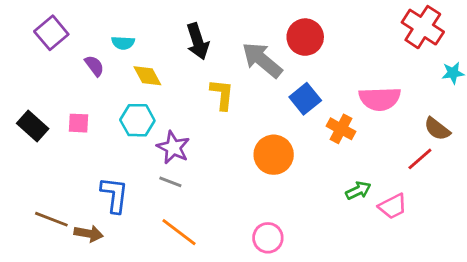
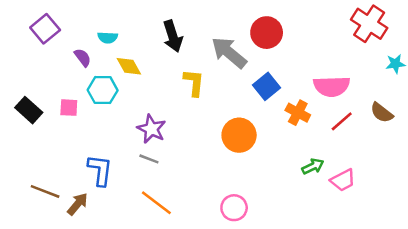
cyan hexagon: (137, 120) -> (103, 90), moved
red line: (420, 159) -> (342, 121), moved
brown arrow: (89, 234) -> (78, 204), turned -60

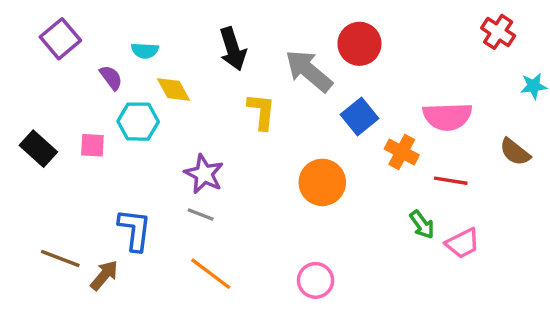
red cross: (369, 24) -> (498, 32), size x0.7
red line: (342, 121) -> (451, 181), moved, turned 50
green arrow: (313, 166) -> (422, 225), turned 80

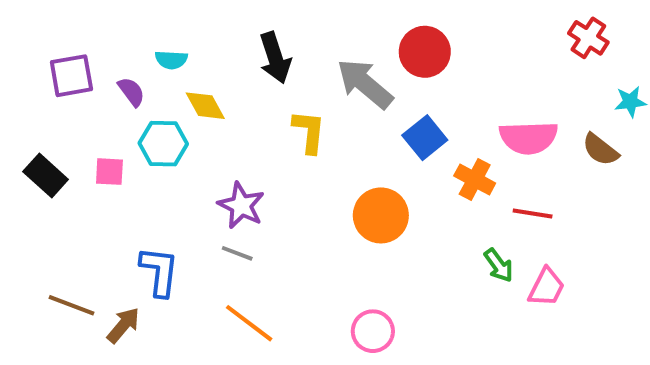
purple square: (60, 39) -> (71, 76), moved, turned 30
brown semicircle: (515, 152) -> (600, 150), moved
pink trapezoid: (463, 243) -> (547, 287), turned -36

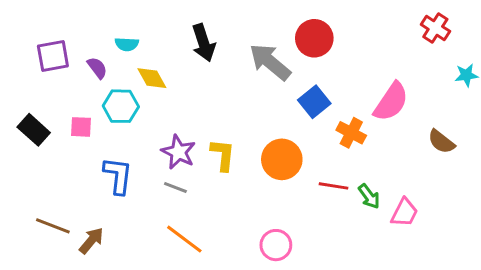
yellow L-shape: (309, 132) -> (223, 155), moved
pink semicircle: (529, 138) -> (391, 102), turned -54
brown semicircle: (600, 150) -> (441, 142), moved
red line: (533, 213) -> (334, 186), moved
blue L-shape: (159, 271) -> (118, 176), moved

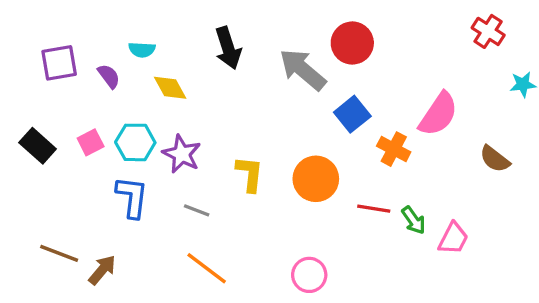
cyan hexagon: (121, 106) -> (135, 142), moved
pink square: (81, 127) -> (91, 142), turned -30
purple star: (178, 152) -> (182, 154), moved

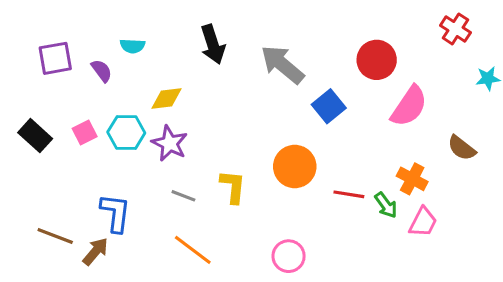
red circle: (352, 43) -> (377, 60), moved
yellow diamond: (170, 88) -> (166, 99), moved, turned -68
orange cross: (394, 149) -> (412, 179), moved
yellow L-shape: (250, 174) -> (233, 187), moved
blue L-shape: (132, 197) -> (115, 213), moved

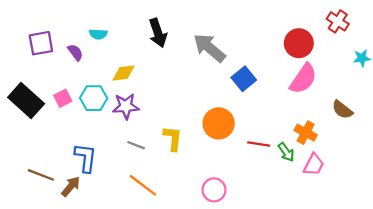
red circle: (377, 60) -> (299, 43), moved
black rectangle: (35, 136) -> (26, 100), size x1.4
purple star: (170, 143) -> (126, 106), turned -30

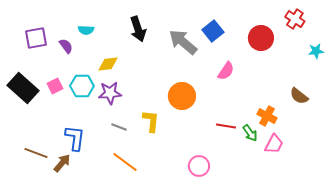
blue square: (244, 79) -> (213, 31), moved
pink semicircle: (303, 79) -> (226, 71), moved, size x0.7
orange circle: (219, 123) -> (182, 96), moved
pink circle: (214, 190) -> (199, 166), moved

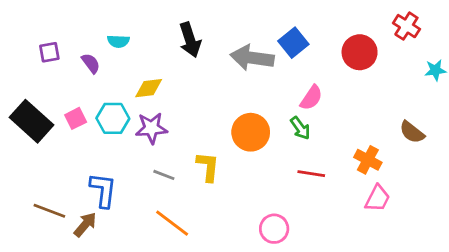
purple square: (36, 38) -> (49, 52), size x0.7
gray arrow: (183, 42) -> (252, 58), turned -32
green arrow: (250, 133) -> (300, 128), moved

